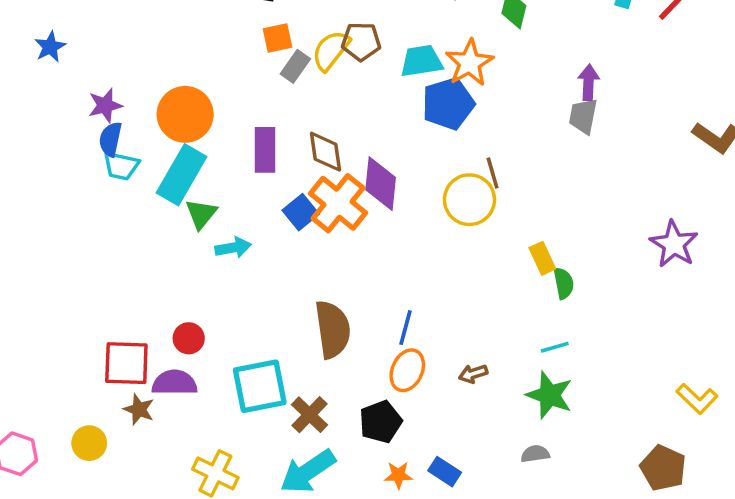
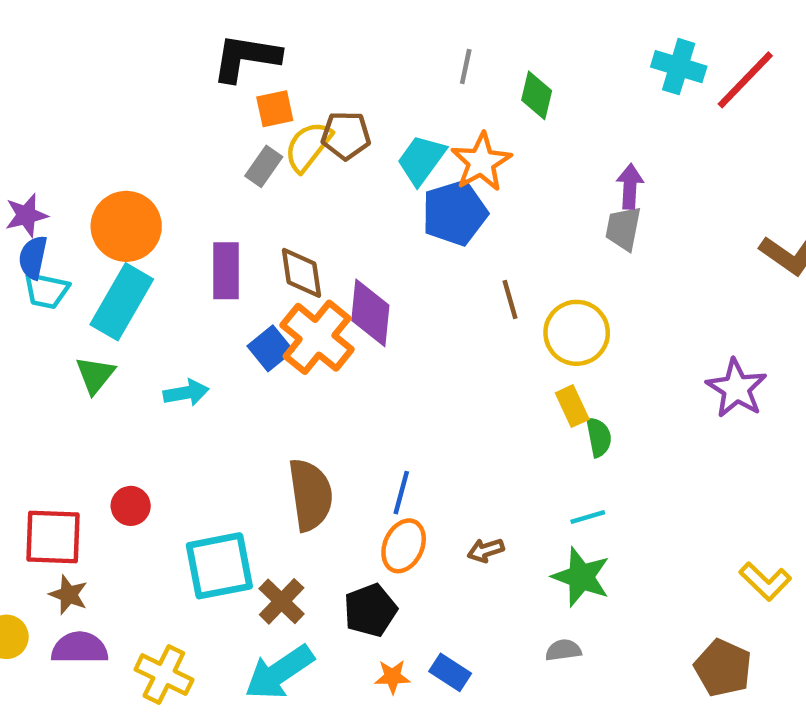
orange square: (278, 38) -> (275, 109), moved
cyan trapezoid: (421, 61) -> (421, 160), turned -45
yellow circle: (469, 200) -> (577, 333), moved
green triangle: (201, 214) -> (95, 375), moved
purple semicircle: (174, 383) -> (80, 648), moved

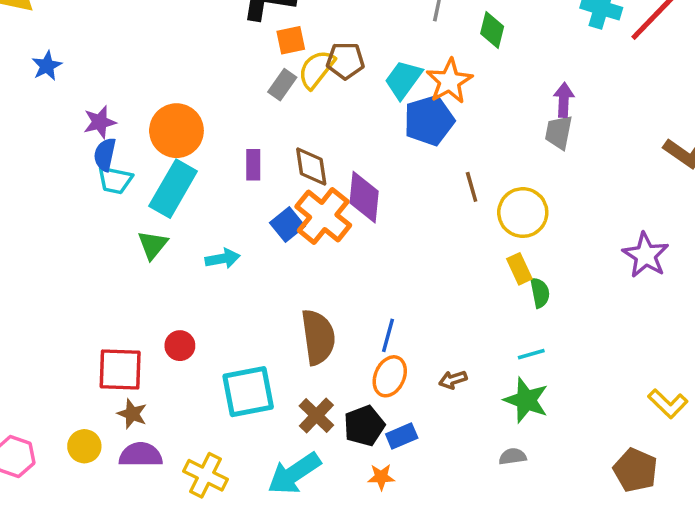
purple rectangle: (226, 271) -> (253, 165), size x0.7
brown cross: (282, 601) -> (316, 416), moved
blue rectangle: (450, 672) -> (402, 436), moved, turned -56

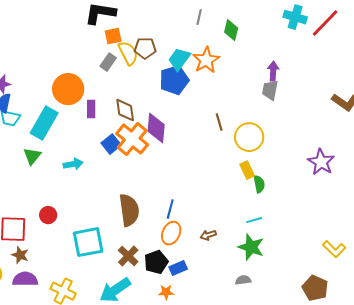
yellow semicircle: (316, 69) -> (128, 53), turned 115
blue pentagon: (429, 120) -> (174, 80), moved
orange circle: (176, 131) -> (68, 89), moved

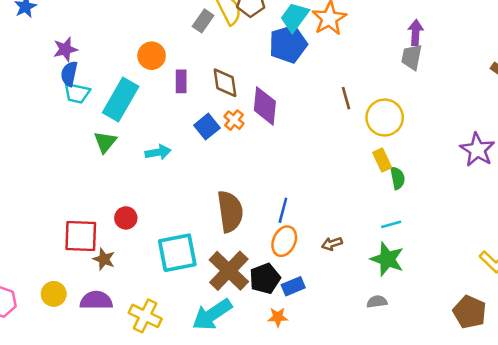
orange circle: (68, 89) -> (152, 56), size x0.7
orange cross: (132, 139) -> (234, 120), size x0.5
brown star: (20, 255) -> (104, 259), moved
brown cross: (128, 256) -> (229, 271), size x1.5

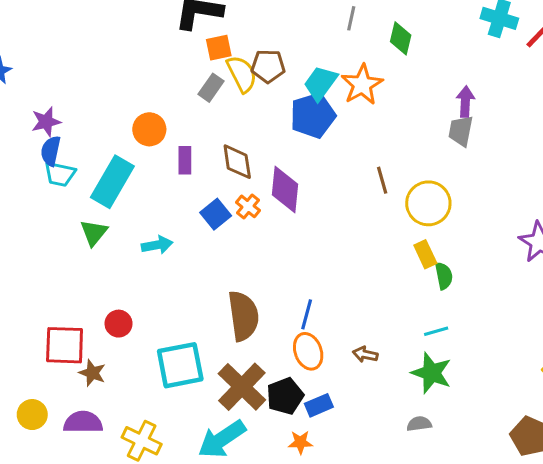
orange ellipse: (284, 241) -> (308, 351), turned -44
brown arrow: (332, 244) -> (365, 354), turned 30

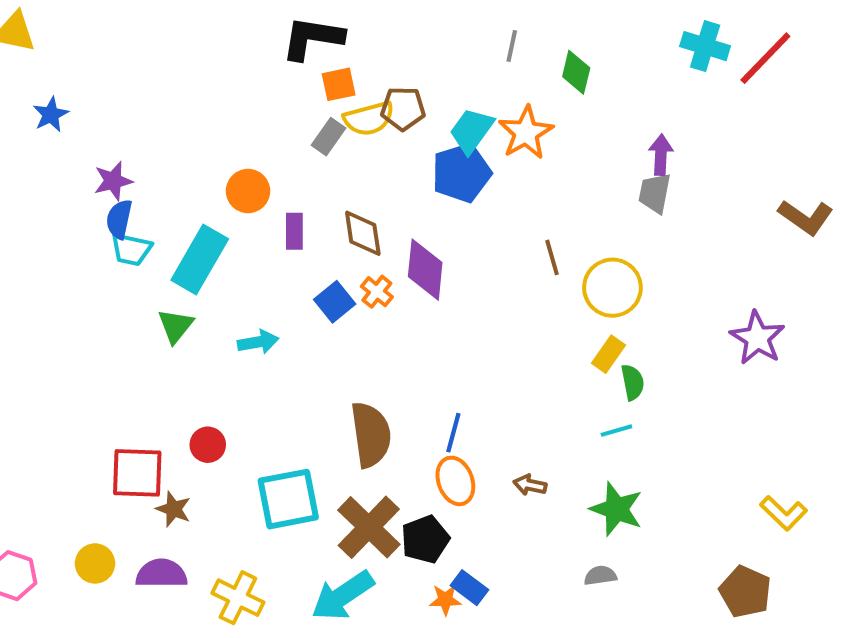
yellow semicircle: (242, 74) -> (369, 119), turned 102
yellow rectangle: (425, 254) -> (608, 354), turned 60
cyan line: (436, 331) -> (616, 431), moved
blue rectangle: (319, 405) -> (469, 588), moved, turned 60

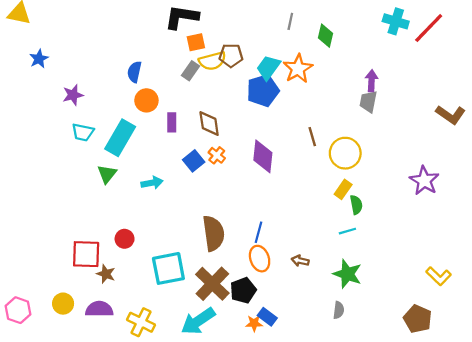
blue semicircle: (119, 219) -> (134, 72), moved
purple diamond: (425, 270) -> (263, 156), moved
gray semicircle: (600, 576) -> (339, 310), turned 105

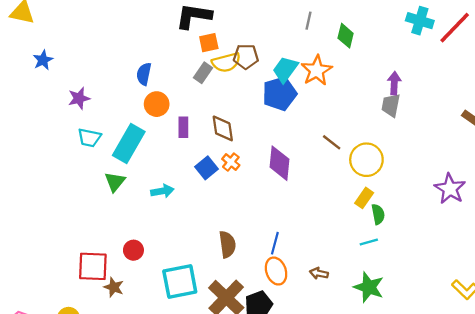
brown line: (312, 137) -> (332, 142), turned -36
brown semicircle: (213, 233) -> (227, 244), size x0.7

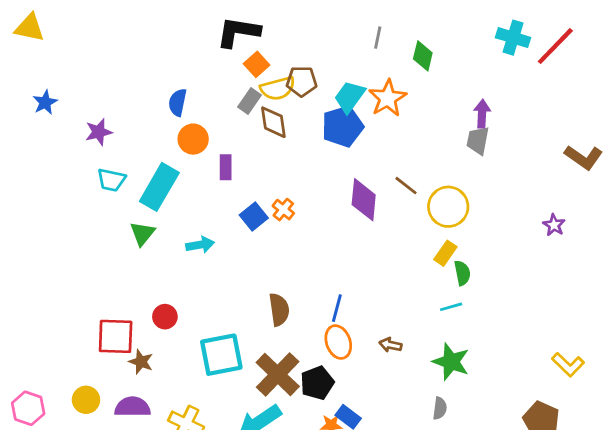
orange square: (209, 43) -> (257, 64), turned -30
blue star: (43, 60) -> (45, 102), moved
brown diamond: (223, 128) -> (273, 122), moved
purple diamond: (280, 163) -> (364, 200), moved
purple star: (450, 189) -> (554, 225), moved, size x0.6

